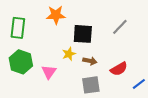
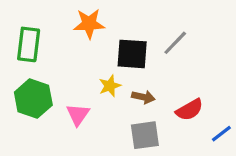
gray line: (120, 27) -> (175, 43), moved

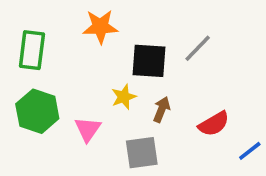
brown arrow: (143, 97) -> (162, 109), turned -80
gray square: (145, 135) -> (142, 153), moved

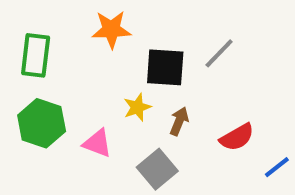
pink triangle: (88, 129) -> (97, 143), turned -44
gray square: (142, 153) -> (157, 169), turned -32

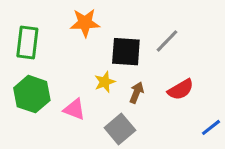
red semicircle: (237, 137) -> (181, 90), moved

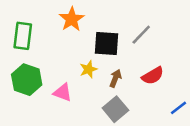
orange star: (85, 23) -> (72, 19), turned -30
gray square: (120, 129) -> (115, 109), moved

